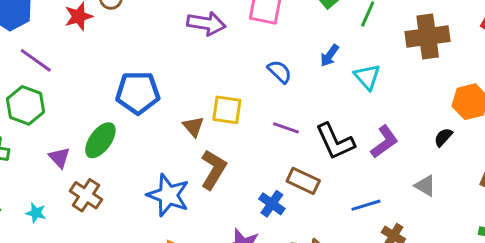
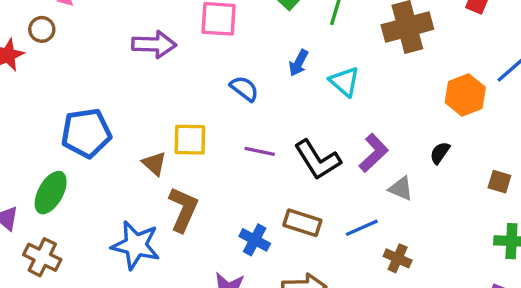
black semicircle: (443, 137) -> (440, 153), moved
brown rectangle: (303, 181) -> (302, 223), moved
gray triangle: (425, 186) -> (401, 189), moved

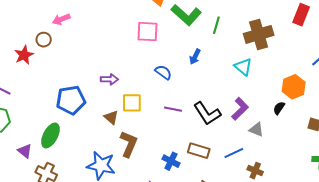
purple arrow: (154, 44) -> (109, 79), moved, size x0.7
cyan triangle: (345, 82) -> (243, 67), moved
orange hexagon: (465, 95) -> (294, 87), moved

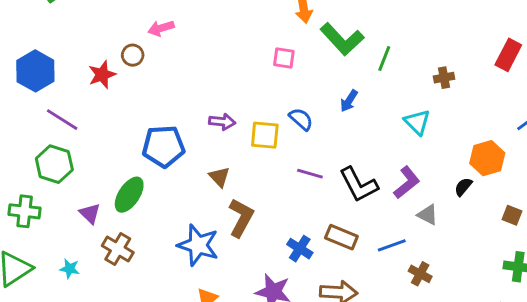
pink square: (148, 32) -> (284, 58), size x0.7
brown cross: (259, 34) -> (444, 78), size x0.5
yellow square: (132, 103) -> (265, 135), moved

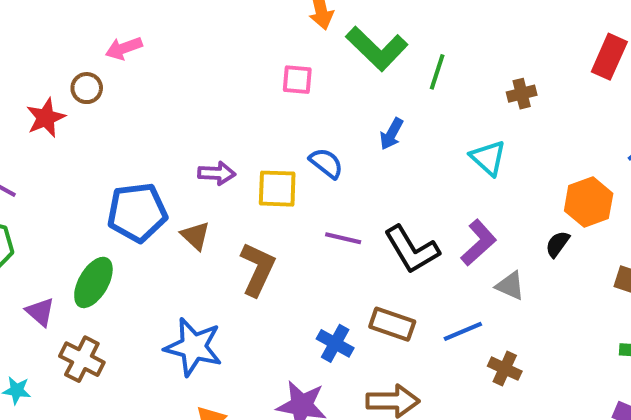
brown triangle: (219, 177) -> (195, 236), moved
brown L-shape: (241, 218) -> (258, 269), moved

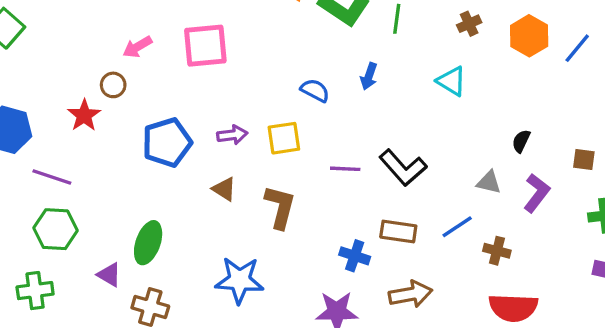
pink square: (297, 80) -> (205, 46), moved, size x1.8
blue semicircle: (326, 163) -> (315, 90), moved
orange hexagon: (589, 202) -> (529, 36), moved
blue pentagon: (137, 212) -> (167, 142), moved
purple L-shape: (479, 243) -> (537, 193), moved

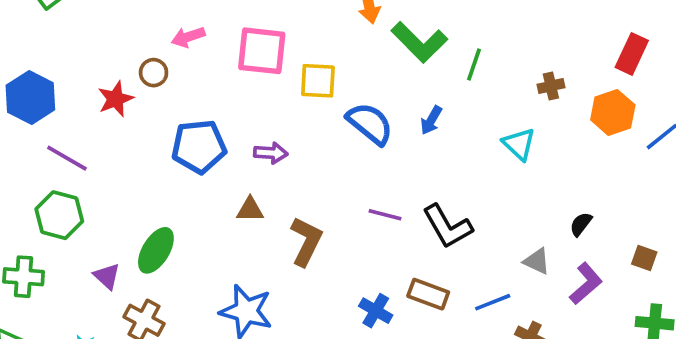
blue semicircle: (315, 90) -> (370, 123), size x1.5
yellow square: (284, 138) -> (318, 81), moved
brown triangle: (224, 189) -> (250, 210), turned -44

